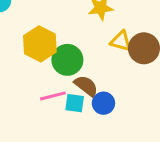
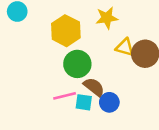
yellow hexagon: (40, 44) -> (66, 31), moved

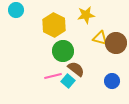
cyan square: (84, 102) -> (68, 81), turned 32
blue circle: (109, 102) -> (112, 81), moved

